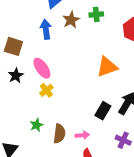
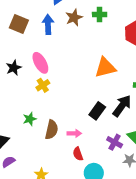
brown square: (13, 46) -> (19, 24), moved

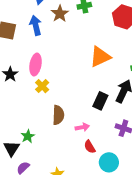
pink ellipse: (40, 63) -> (36, 65), turned 50
green star: (30, 119) -> (28, 136), moved
brown semicircle: (52, 130) -> (58, 115), moved

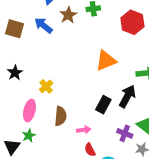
blue arrow: (36, 25) -> (43, 25), turned -42
pink ellipse: (36, 65) -> (29, 111), moved

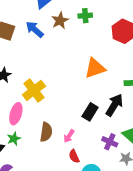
yellow cross: (46, 86) -> (34, 90), size x1.6
brown semicircle: (61, 116) -> (46, 132), moved
pink arrow: (84, 130) -> (69, 136), turned 128

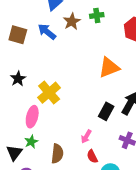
brown semicircle: (46, 132) -> (57, 154), moved

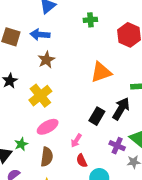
brown star: (72, 22) -> (46, 60), moved
blue arrow: (47, 32) -> (40, 35), turned -36
pink ellipse: (32, 117) -> (48, 127), moved, turned 45

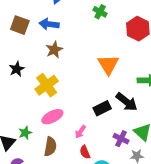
green cross: (90, 20) -> (100, 12), turned 32
orange triangle: (101, 72) -> (108, 65), turned -45
black arrow: (121, 109) -> (127, 102), turned 95
black rectangle: (97, 116) -> (102, 108), turned 30

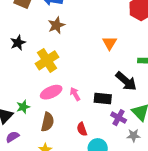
orange triangle: (108, 65) -> (110, 43), size x0.7
black rectangle: (102, 108) -> (103, 98), moved, turned 30
pink arrow: (80, 132) -> (75, 94), moved, turned 112

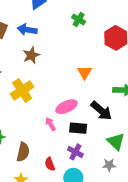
pink ellipse: (51, 92) -> (67, 107), moved
purple cross: (119, 118) -> (75, 152), moved
red semicircle: (82, 129) -> (50, 164), moved

